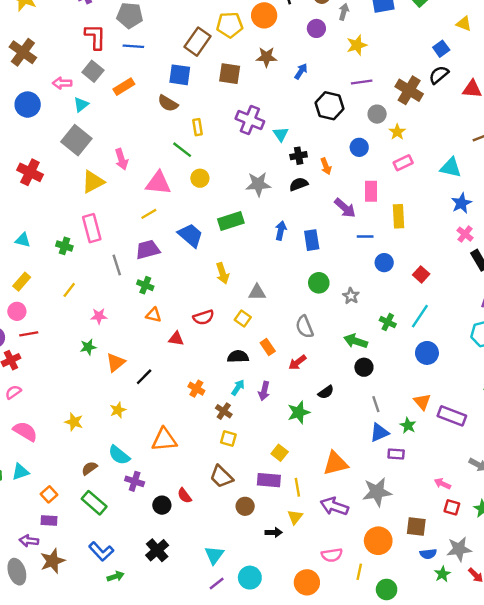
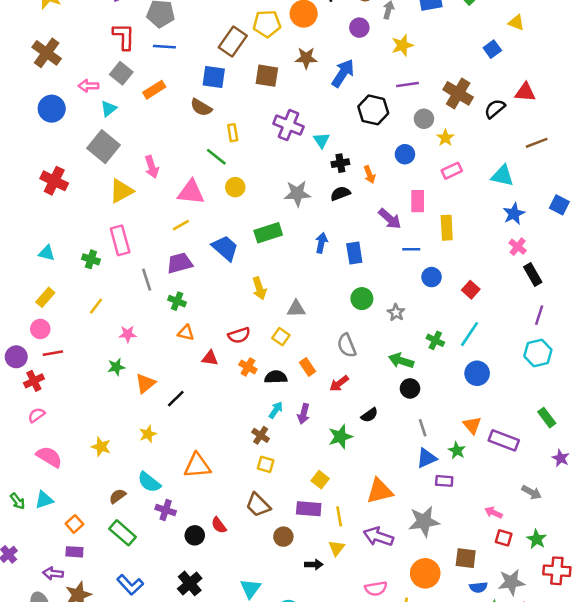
blue arrow: (301, 71) -> (343, 73), size x1.6
black semicircle: (439, 75) -> (495, 109), moved
orange cross: (196, 389) -> (248, 367), moved

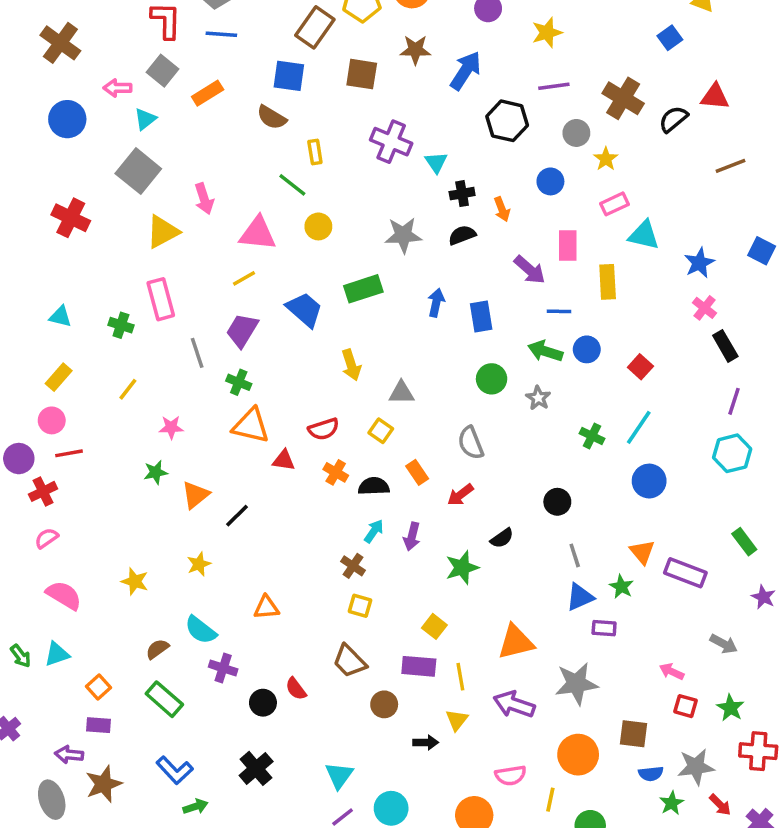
cyan triangle: (502, 176) -> (644, 235), moved
purple trapezoid: (180, 263) -> (242, 330), turned -44
orange triangle: (186, 333) -> (251, 426), size x1.6
green arrow: (401, 361) -> (545, 351), moved
orange triangle: (197, 466) -> (266, 607), size x0.7

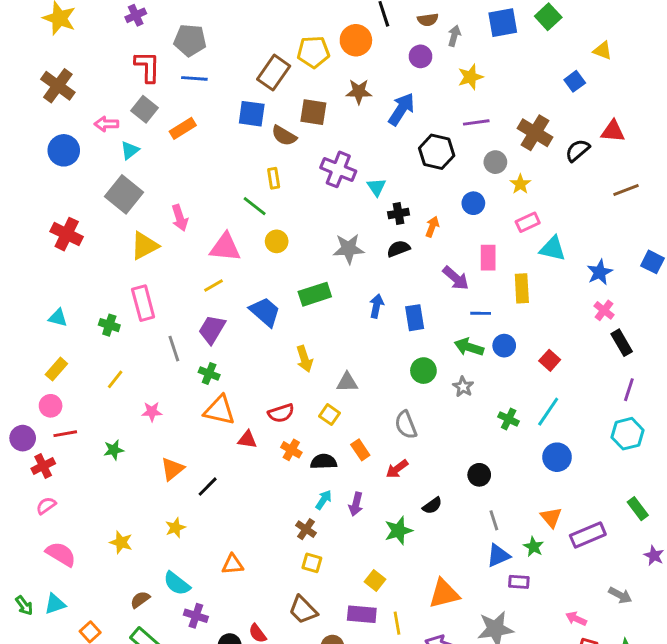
brown semicircle: (272, 117) -> (284, 136), moved
orange arrow: (502, 209) -> (432, 227), turned -138
green star: (156, 472) -> (114, 450), moved
purple rectangle: (685, 573) -> (588, 535), turned -44

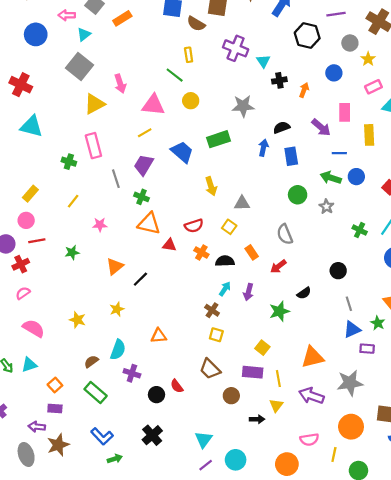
red cross: (67, 234) -> (21, 85), moved
black semicircle: (398, 249) -> (282, 127), moved
cyan triangle: (58, 318) -> (31, 126), moved, size x1.6
cyan semicircle: (177, 583) -> (118, 350), turned -108

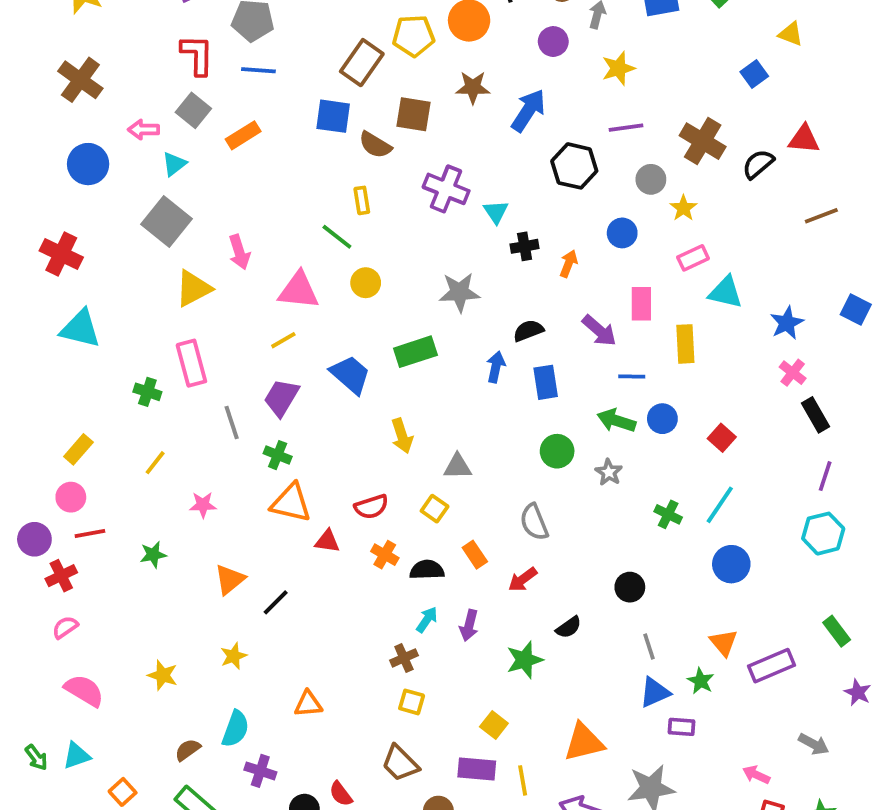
brown cross: (212, 310) -> (404, 658), turned 32

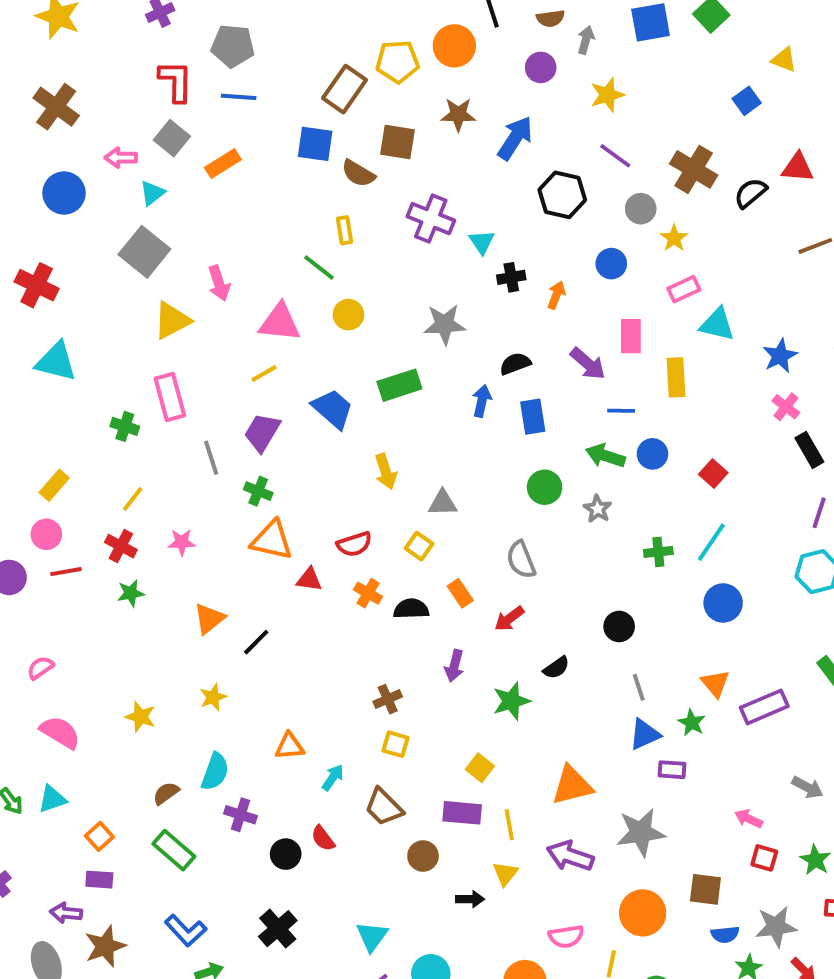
purple line: (626, 128) -> (615, 156), turned 44
green cross: (668, 514) -> (658, 552), turned -32
red cross: (61, 576) -> (121, 546), moved, turned -36
cyan arrow: (427, 620) -> (333, 778), moved

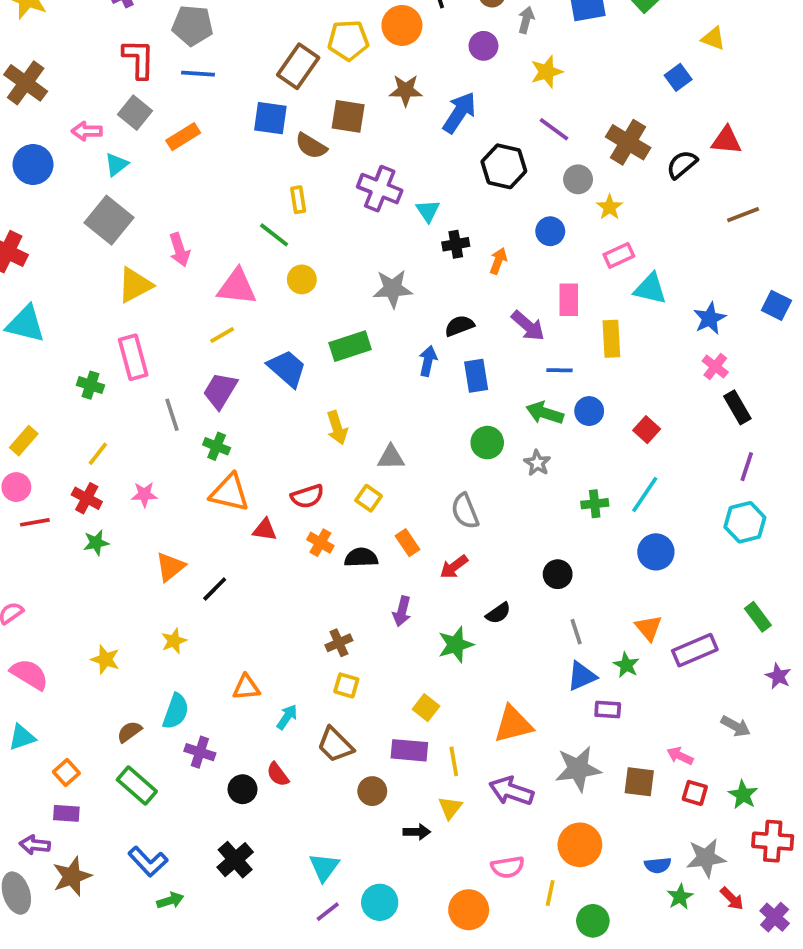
brown square: (705, 889) -> (639, 782), moved

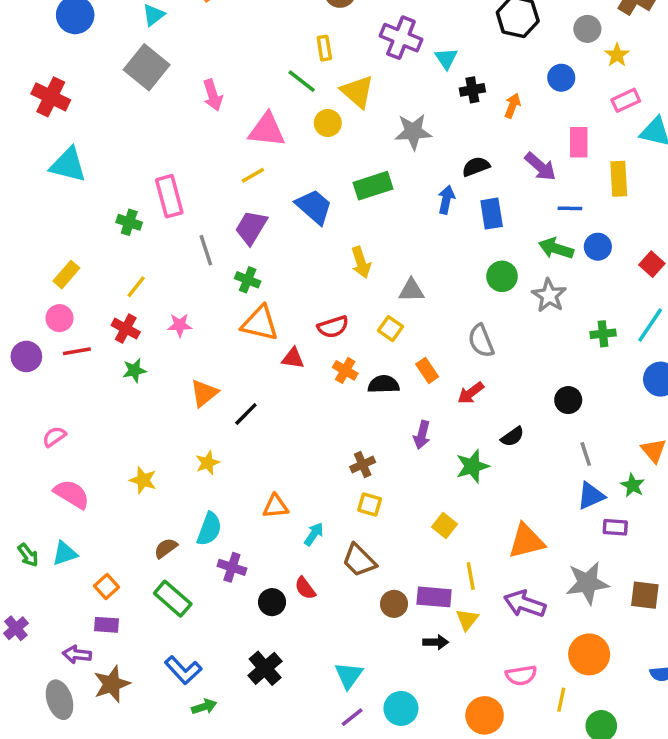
yellow triangle: (135, 285) -> (357, 92), moved, turned -51
gray star: (537, 463) -> (549, 295), size x1.4
purple rectangle: (409, 750) -> (434, 597), moved

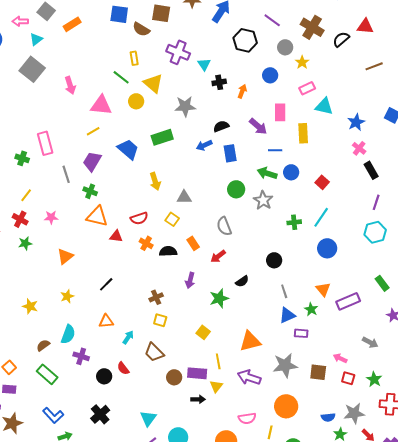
blue arrow: (446, 200) -> (204, 145), turned -126
black line: (246, 414) -> (106, 284), moved

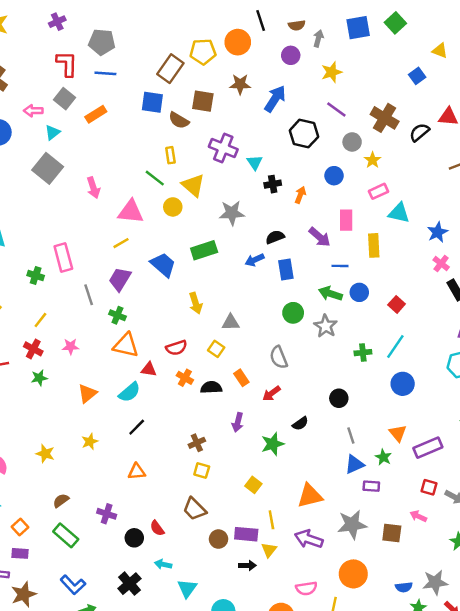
cyan semicircle: (68, 334) -> (129, 392), moved, turned 30
cyan arrow: (128, 337) -> (163, 564), moved, turned -112
red square: (348, 378) -> (429, 487), moved

